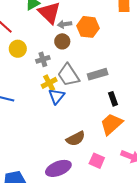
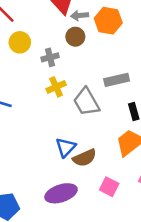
gray trapezoid: (69, 75) -> (86, 102), moved
blue triangle: (56, 96) -> (66, 147), moved

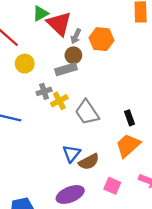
gray arrow: (80, 15) -> (76, 36), turned -56
gray cross: (50, 57) -> (44, 91), moved
gray rectangle: (117, 80) -> (66, 69), moved

